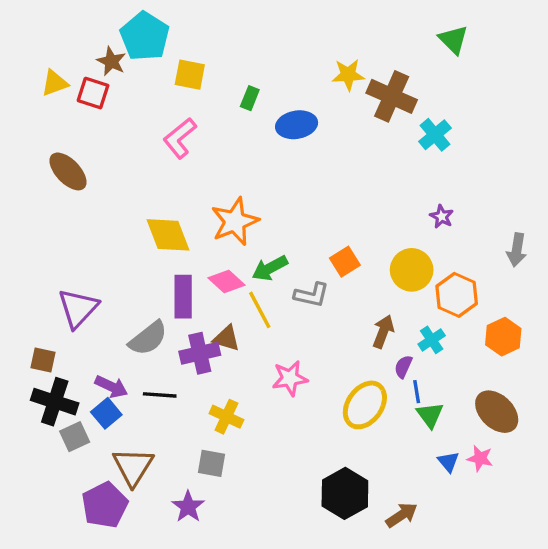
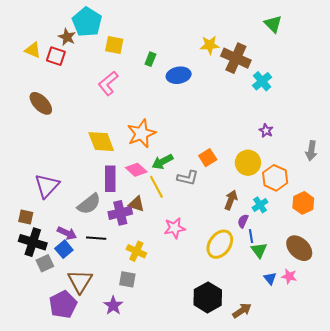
yellow triangle: (55, 83) -> (33, 50), turned 42

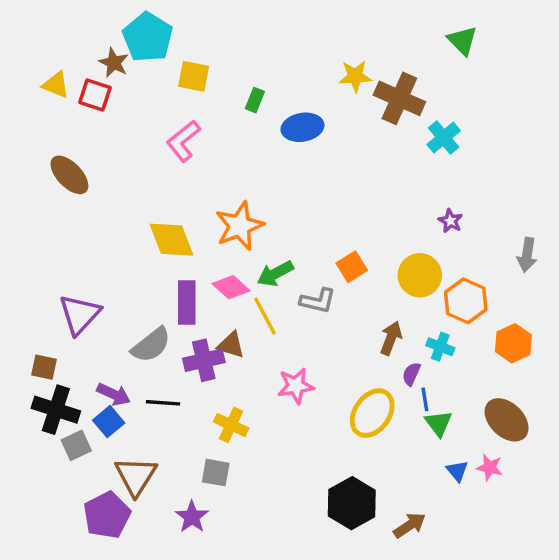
cyan cross: (260, 205) -> (440, 347), turned -35

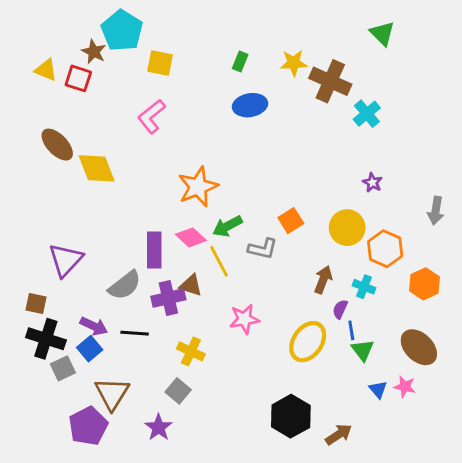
green rectangle: (255, 100) -> (240, 62), moved
yellow diamond: (171, 240) -> (97, 168), moved
gray square: (216, 473) -> (178, 391), turned 30

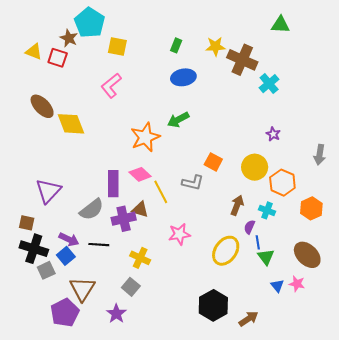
green triangle: (382, 33) -> (280, 25), turned -42
orange square: (291, 221) -> (213, 162), turned -30
green arrow: (227, 226) -> (178, 120), moved

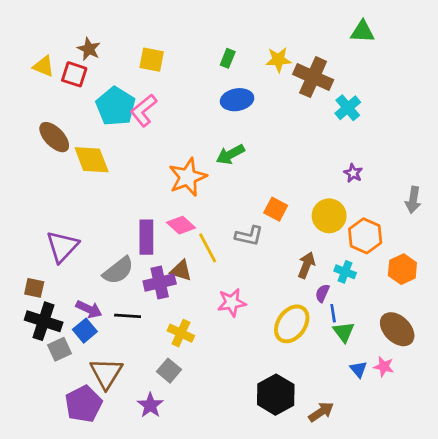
cyan pentagon: (90, 23) -> (116, 106), moved

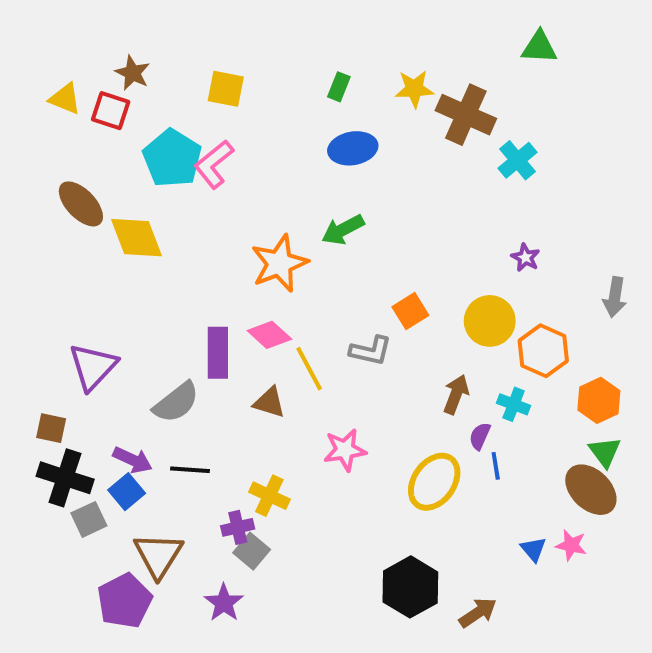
orange square: (276, 209) -> (410, 311), turned 30
purple cross: (160, 283) -> (238, 527), moved, size x0.7
green triangle: (344, 332) -> (605, 452), moved

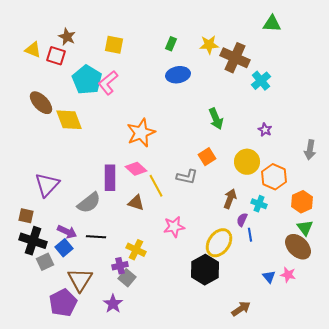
green arrow: (343, 230) -> (216, 119), moved, turned -85
black hexagon: (410, 587) -> (205, 270), moved

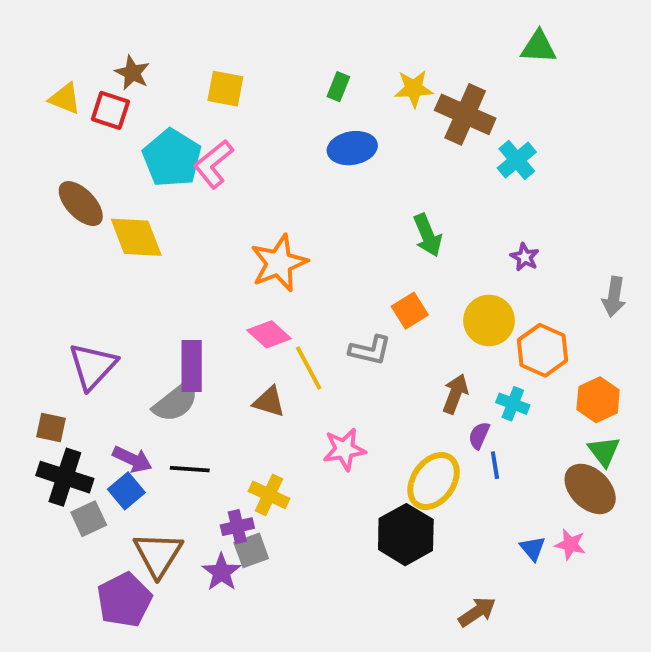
purple rectangle: (110, 178) -> (192, 366), moved
gray square: (127, 278) -> (251, 550), turned 30
purple star: (113, 304) -> (221, 572), moved

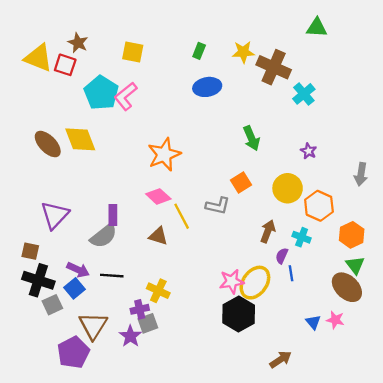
yellow triangle: (65, 99) -> (38, 58), size x1.5
brown ellipse: (81, 204) -> (48, 144), moved
purple rectangle: (192, 366) -> (113, 215), size x0.7
pink star: (344, 449) -> (232, 281), moved

